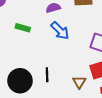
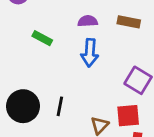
blue arrow: (60, 31) -> (90, 53), turned 36

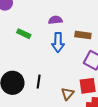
brown rectangle: (129, 22) -> (83, 35), moved

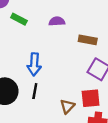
green rectangle: (24, 34) -> (19, 19), moved
blue arrow: (58, 42) -> (34, 64), moved

